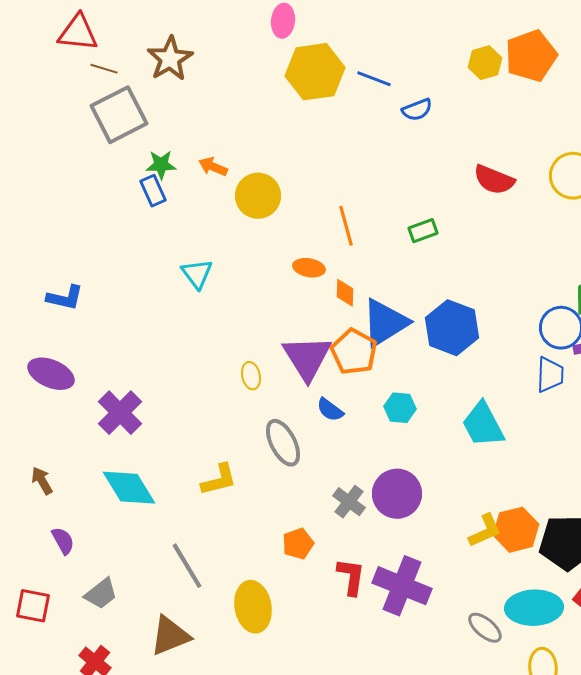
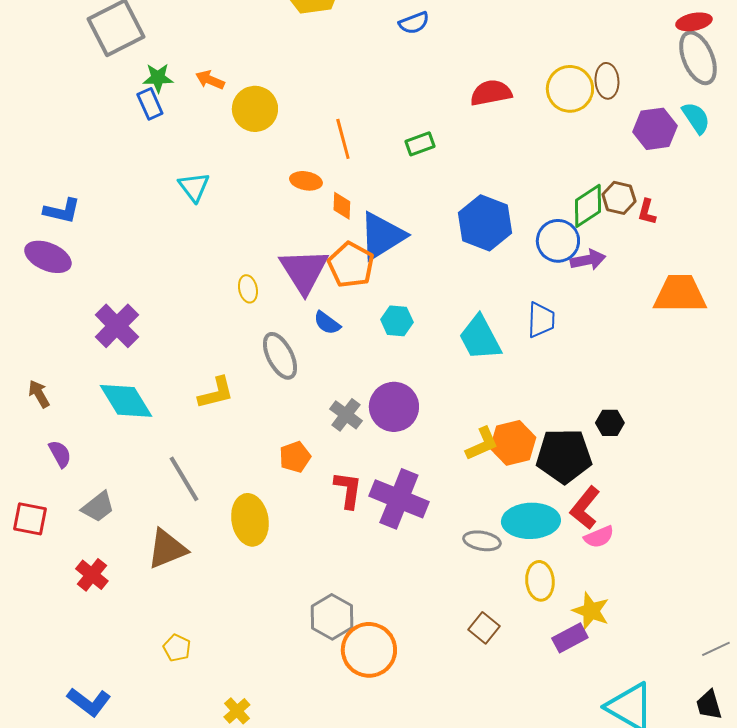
red semicircle: (494, 180) -> (491, 93), turned 147
blue hexagon: (452, 328) -> (485, 223), moved
purple ellipse: (51, 374) -> (48, 257), moved
blue trapezoid: (550, 375) -> (541, 320), moved
gray ellipse: (485, 628) -> (482, 541), turned -30

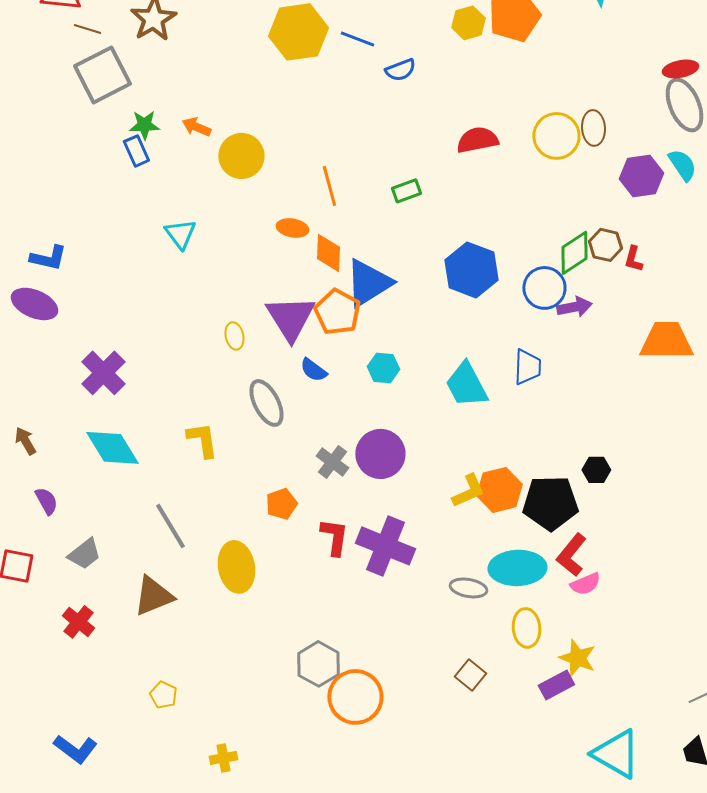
orange diamond: (342, 206) -> (328, 253), size x1.4
yellow L-shape: (216, 393) -> (202, 440), turned -84
yellow cross: (237, 711) -> (223, 758), turned 32

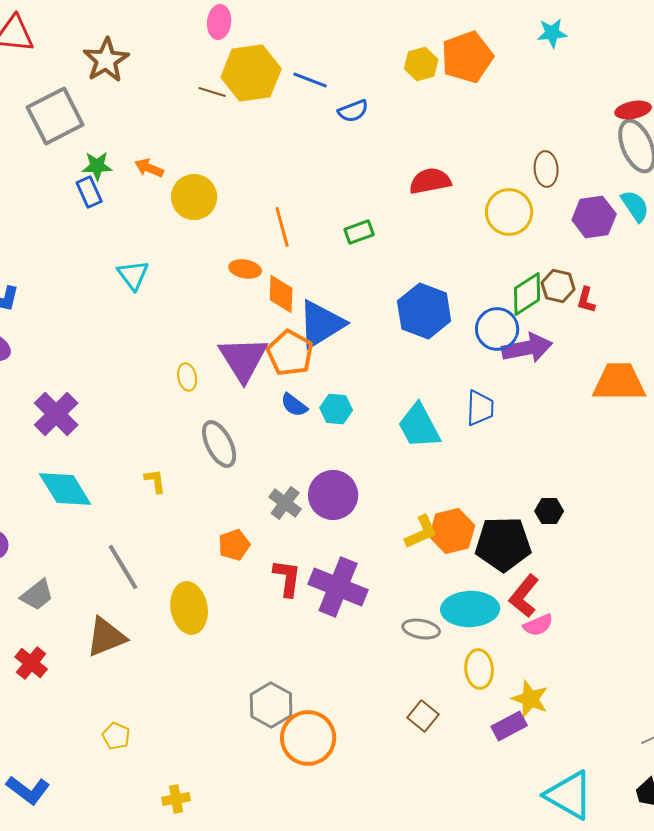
brown line: (87, 29) -> (212, 92), moved
yellow circle: (556, 136) -> (509, 212), moved
purple arrow: (574, 307) -> (527, 348), size x1.4
blue semicircle: (313, 370) -> (294, 405), moved
yellow L-shape: (202, 440) -> (155, 481), size x0.7

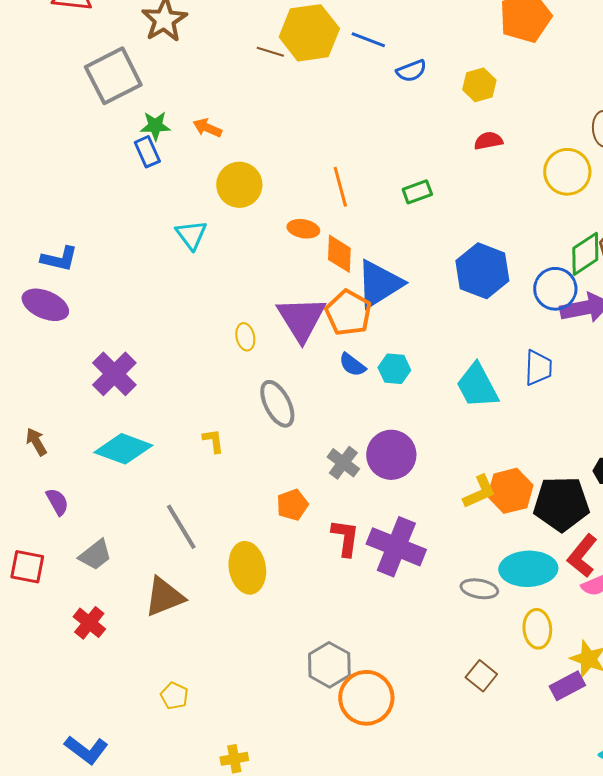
yellow hexagon: (421, 64) -> (479, 85), moved
red semicircle: (430, 181) -> (488, 141), size x0.7
yellow circle: (194, 197) -> (239, 185), moved
cyan diamond: (65, 489) -> (123, 449), turned -38

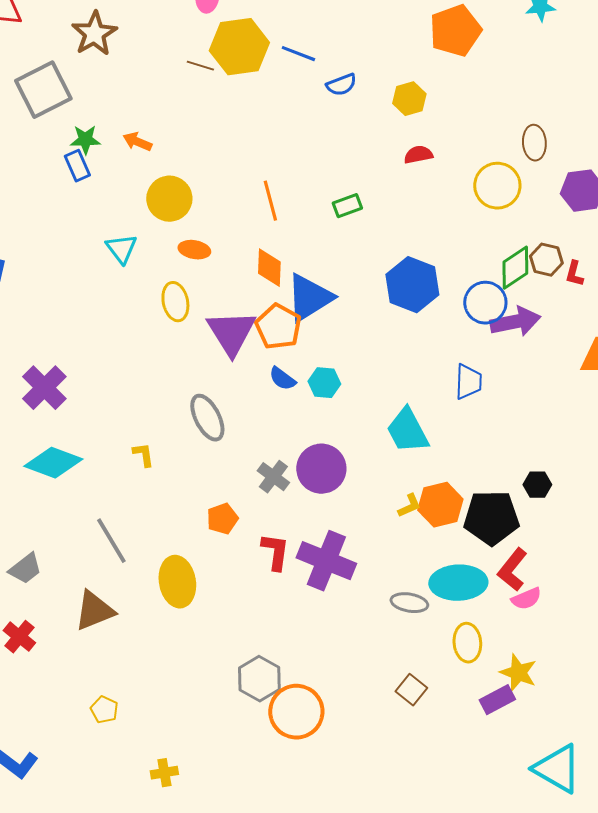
orange ellipse: (303, 229) -> (194, 250), moved
yellow ellipse: (245, 337) -> (175, 302), moved, size x1.4
cyan trapezoid: (477, 386) -> (407, 431), moved
yellow L-shape: (479, 492) -> (409, 506), size x0.7

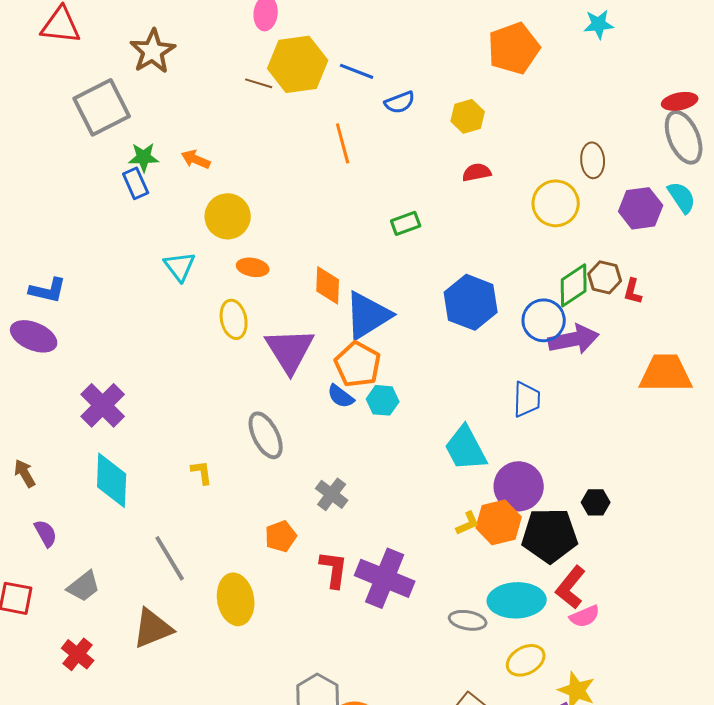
orange line: (270, 201) -> (343, 143), moved
orange pentagon: (278, 327) -> (358, 364), moved
cyan diamond: (53, 463) -> (112, 480), turned 72
purple circle: (321, 469) -> (519, 486), moved
yellow ellipse: (467, 643) -> (526, 660), turned 66

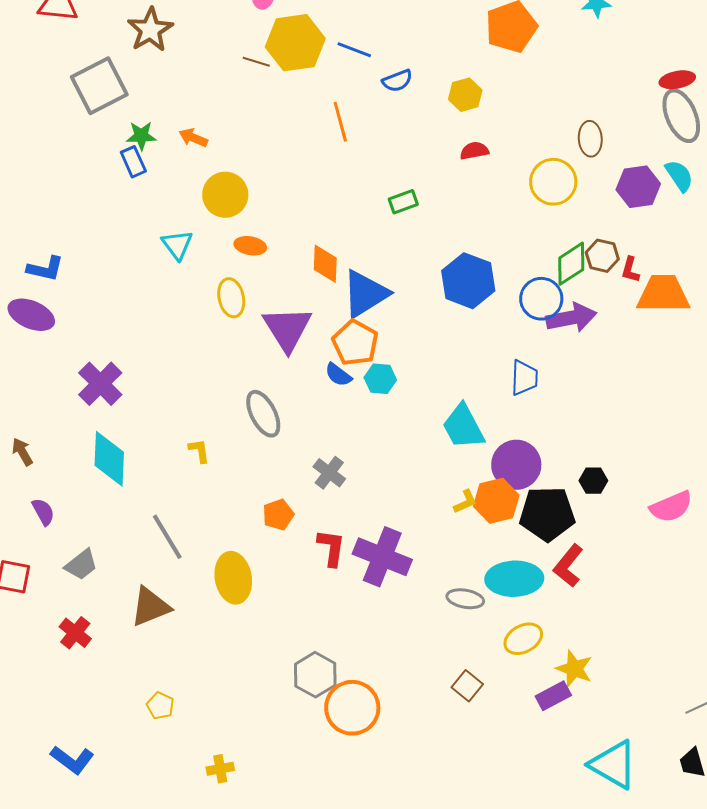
orange trapezoid: (666, 373) -> (663, 294), moved
pink semicircle: (585, 616) -> (671, 507), moved, size x1.4

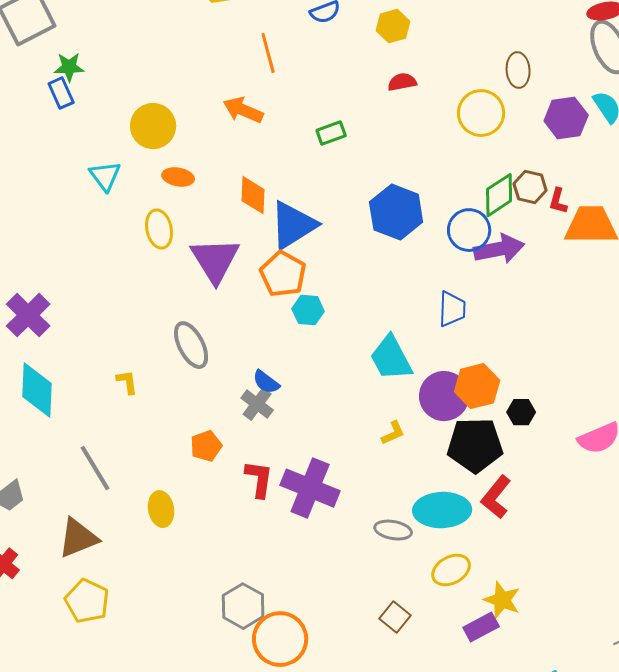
orange arrow: (193, 138) -> (243, 110), moved, size x1.4
blue semicircle: (338, 375) -> (266, 382), moved
orange hexagon: (496, 501) -> (477, 386), moved
yellow ellipse: (233, 578) -> (161, 509), size x0.7
yellow pentagon: (160, 706) -> (87, 601), moved, size x1.6

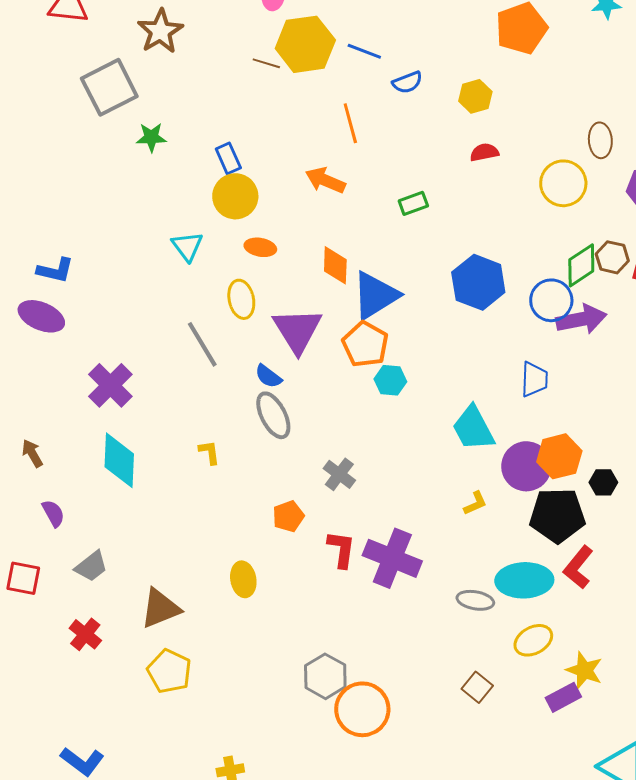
blue rectangle: (61, 93) -> (228, 158), moved
blue semicircle: (266, 382) -> (268, 376), moved
gray line: (95, 468) -> (202, 344), moved

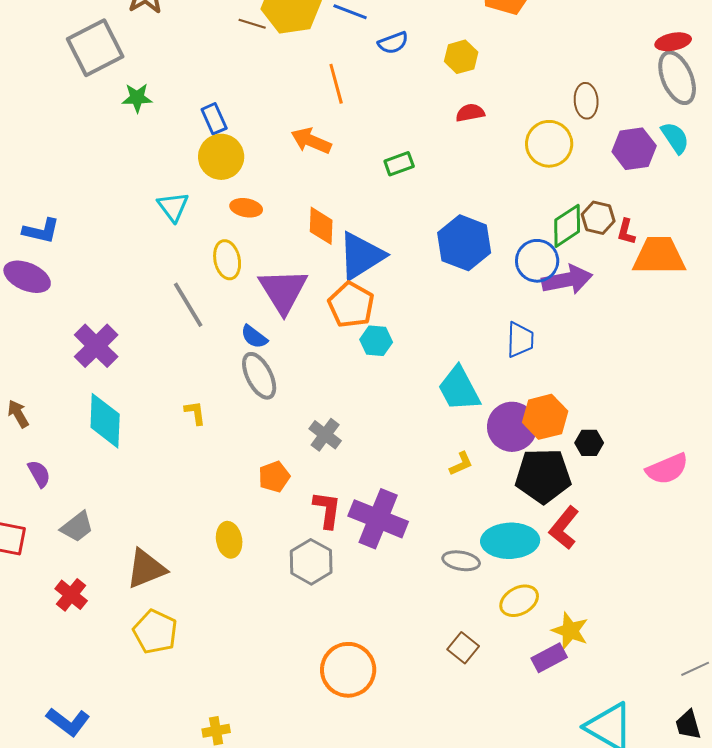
gray hexagon: (325, 676) -> (311, 562), moved

